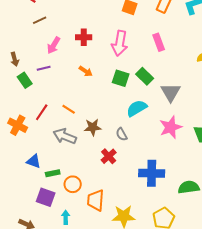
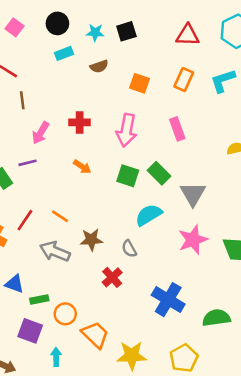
brown line: (40, 20) -> (22, 100), turned -72
blue cross: (152, 173) -> (168, 300), turned 30
orange trapezoid: (96, 200) -> (95, 335), turned 130

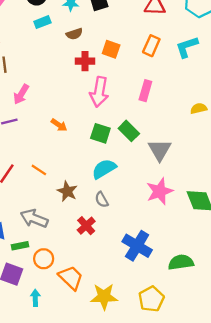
red cross: (80, 122) -> (85, 61), moved
pink rectangle: (177, 129) -> (145, 91), turned 36
cyan semicircle: (149, 215) -> (104, 169), moved
brown star: (91, 240) -> (67, 191), turned 30
gray arrow: (55, 251) -> (34, 219), moved

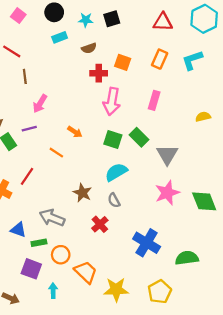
orange line: (39, 170) -> (56, 153), moved

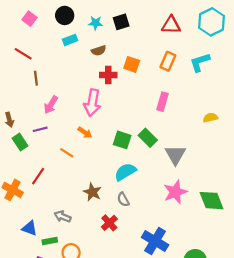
pink arrow: (112, 101) -> (92, 103), moved
gray arrow: (52, 218) -> (63, 217), size x0.7

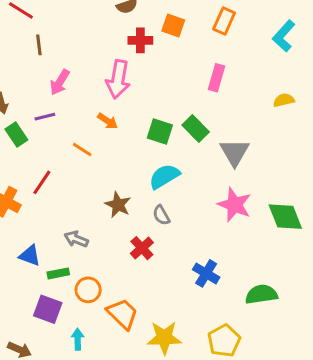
cyan L-shape: (200, 62) -> (284, 36), moved, turned -30
pink star: (175, 192) -> (235, 205), turned -30
blue cross: (155, 241) -> (206, 273), size x0.7

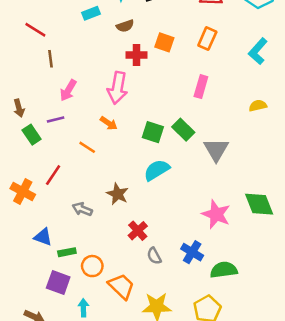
pink star: (235, 205) -> (216, 214), moved
gray semicircle: (161, 215) -> (154, 256), moved
gray arrow: (76, 239) -> (82, 209), moved
green semicircle: (261, 294) -> (224, 270), moved

